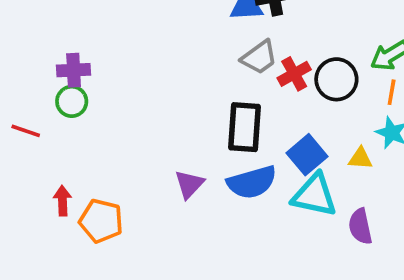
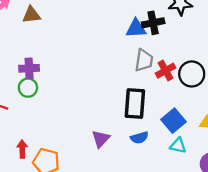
gray trapezoid: (259, 57) -> (144, 60), turned -45
blue semicircle: (252, 182) -> (139, 138), size x0.6
cyan triangle: (314, 195) -> (178, 146), size x0.6

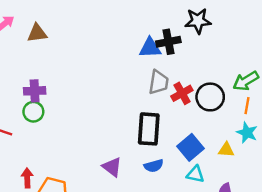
purple triangle: (101, 139) -> (112, 167), turned -36

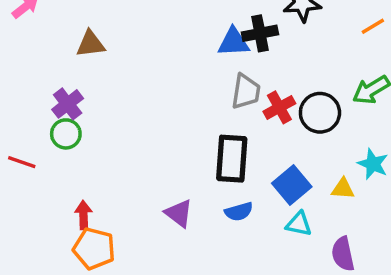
brown triangle: (37, 33) -> (91, 44), moved
purple cross: (35, 91) -> (68, 104), turned -35
orange line: (247, 106) -> (373, 26), moved, turned 49
red arrow: (27, 178) -> (84, 215), moved

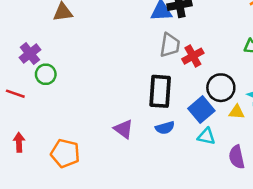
purple cross: (68, 104) -> (30, 54), moved
black circle: (320, 113) -> (221, 88), moved
red arrow: (84, 215) -> (19, 142), moved

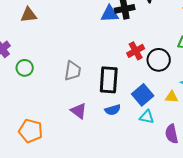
gray trapezoid: (170, 45) -> (73, 71), moved
green circle: (46, 74) -> (25, 68), moved
black circle: (221, 88) -> (159, 60), moved

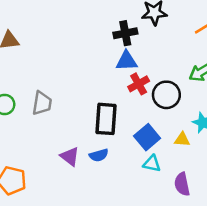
blue triangle: (110, 14) -> (127, 61), moved
gray trapezoid: (73, 71) -> (42, 103), moved
blue semicircle: (113, 110) -> (99, 155), moved

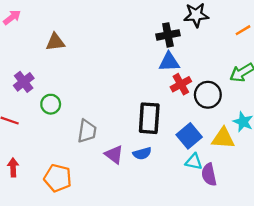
gray trapezoid: (42, 103) -> (87, 131), moved
yellow triangle: (182, 139) -> (223, 138), size x1.5
purple semicircle: (182, 184) -> (209, 175), moved

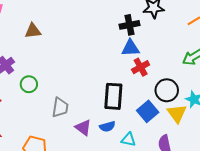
black circle: (208, 95) -> (167, 90), moved
yellow triangle: (223, 138) -> (177, 113), turned 50
cyan triangle: (194, 162) -> (129, 140), moved

